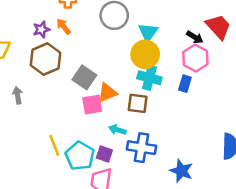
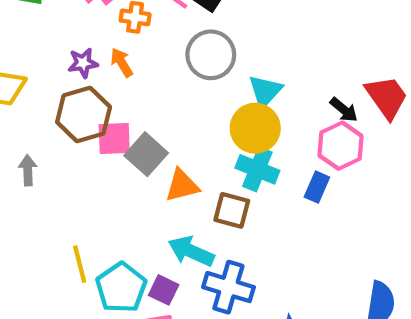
pink square: (92, 105) -> (114, 139), moved
cyan arrow: (117, 130) -> (191, 251), size x1.5

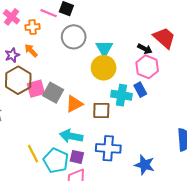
cyan cross: (257, 169) -> (121, 95), moved
blue rectangle: (317, 187) -> (140, 90), turned -40
cyan arrow: (191, 251) -> (71, 136), moved

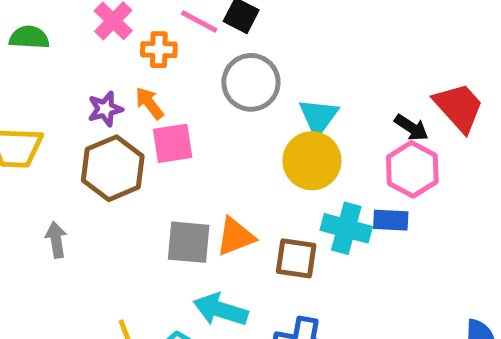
pink square: (36, 89) -> (173, 143), moved
blue rectangle: (140, 90) -> (391, 220), turned -64
gray square: (53, 93) -> (189, 242), moved, turned -30

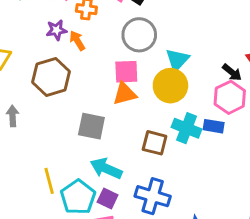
purple star: (105, 109) -> (57, 30), moved
pink square: (173, 143) -> (126, 72), moved
orange triangle: (235, 237) -> (125, 94), moved

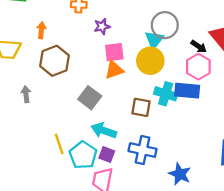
purple star: (57, 30) -> (102, 26), moved
gray circle: (139, 35) -> (165, 25), moved
orange arrow: (77, 41) -> (41, 30), moved, turned 42
gray square: (91, 126) -> (90, 98), turned 30
blue rectangle: (214, 126) -> (187, 91), size x1.5

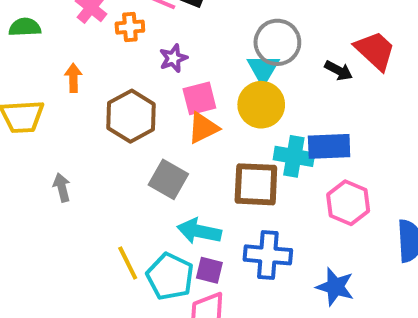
brown hexagon: (55, 61) -> (131, 116), moved
pink hexagon: (198, 67) -> (348, 203), moved
brown square: (141, 107) -> (256, 184), size x1.4

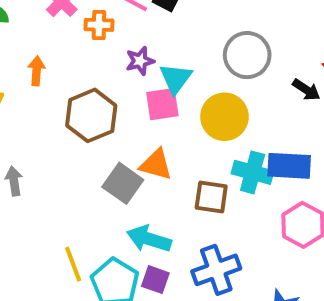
cyan triangle: (263, 69) -> (176, 78), moved
orange triangle: (203, 128) -> (156, 164), moved, turned 36
brown square: (256, 184) -> (211, 197), size x0.7
blue cross: (268, 255) -> (216, 270), turned -30

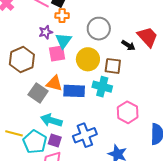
orange cross: (99, 25) -> (62, 16), moved
blue rectangle: (289, 166) -> (74, 91), moved
brown square: (211, 197) -> (113, 66), moved
yellow line: (73, 264) -> (14, 133), turned -54

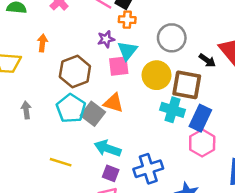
brown square: (113, 66) -> (187, 85), size x1.4
blue rectangle: (74, 91) -> (200, 118), moved, turned -70
cyan pentagon: (35, 142) -> (71, 108), moved

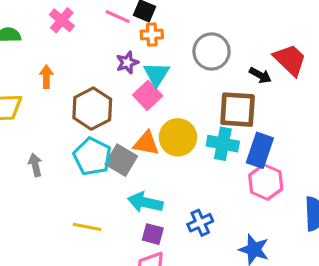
pink square: (119, 66) -> (148, 95), turned -30
yellow circle: (157, 75) -> (178, 137), moved
blue cross: (148, 169) -> (200, 223), size x0.7

